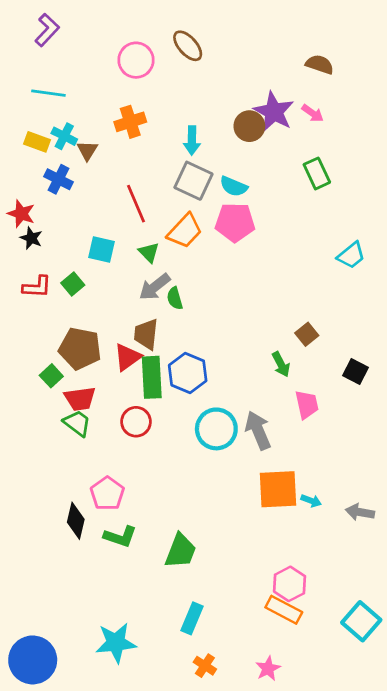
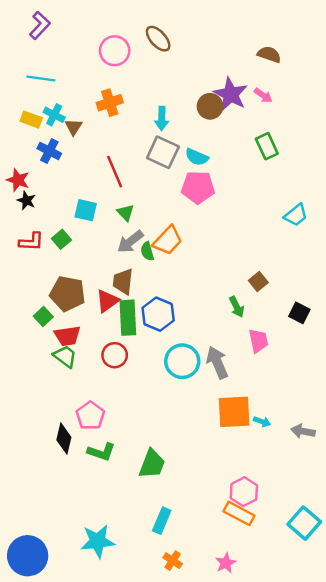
orange trapezoid: (185, 231) -> (168, 240), moved

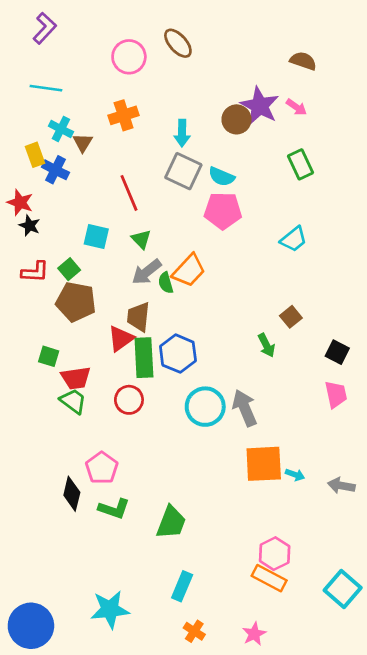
yellow rectangle: (31, 120) -> (35, 155), moved, turned 50
cyan trapezoid: (296, 215) -> (294, 239), moved
brown pentagon: (67, 294) -> (76, 302), moved
green square: (43, 317) -> (49, 356), turned -30
pink trapezoid: (258, 341) -> (336, 394), moved

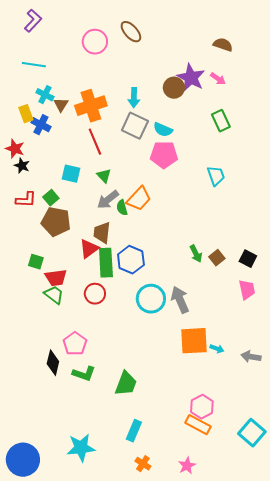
orange cross: (124, 115) -> (91, 106), moved, size x1.4
cyan trapezoid: (294, 239) -> (216, 176), turned -70
brown square: (291, 317) -> (217, 258), moved

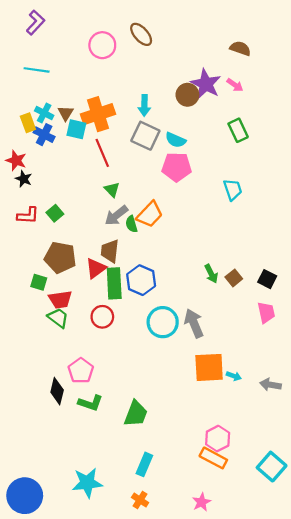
cyan cross: (45, 95) -> (44, 113), moved
cyan square: (71, 174) -> (76, 129), moved
brown pentagon: (56, 222) -> (60, 257), moved
orange cross: (143, 464) -> (140, 500), moved

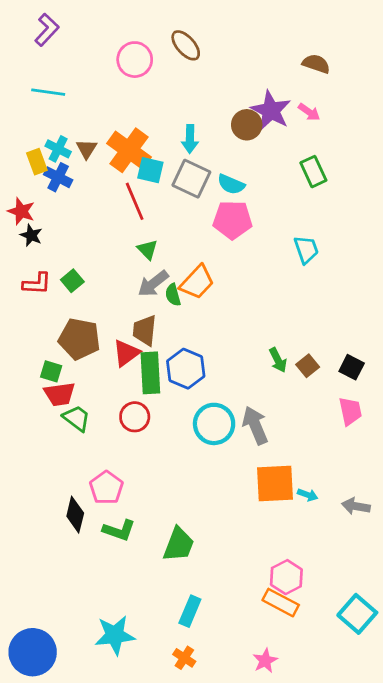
orange cross: (98, 114) -> (129, 150), turned -36
cyan square: (76, 129) -> (150, 170), moved
red trapezoid: (60, 300) -> (60, 394), moved

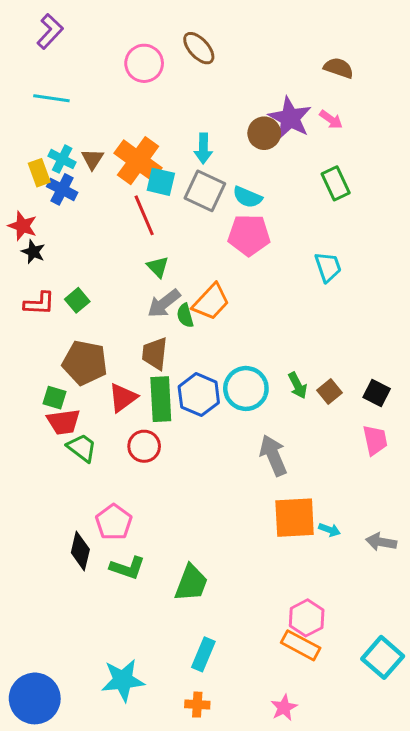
red triangle: (126, 353) -> (123, 398), moved
cyan circle: (214, 424) -> (246, 388), moved
orange cross: (184, 658) -> (197, 705), turned -30

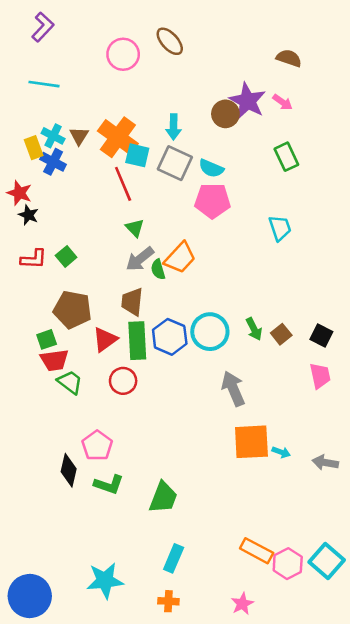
green square: (54, 398) -> (47, 339), turned -36
pink hexagon: (307, 618) -> (288, 564), moved

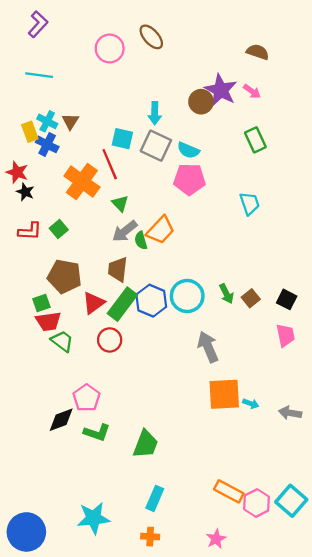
orange cross: (118, 137) -> (82, 181), moved
green rectangle: (137, 341) -> (122, 304), turned 40
black diamond: (69, 470) -> (61, 420), turned 56

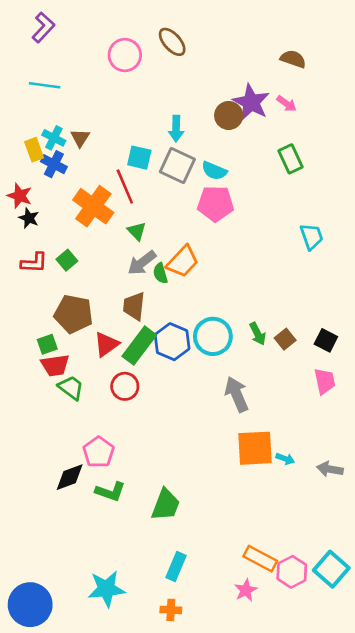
cyan trapezoid: (250, 203) -> (312, 236), moved
pink star: (216, 539) -> (246, 590), moved

